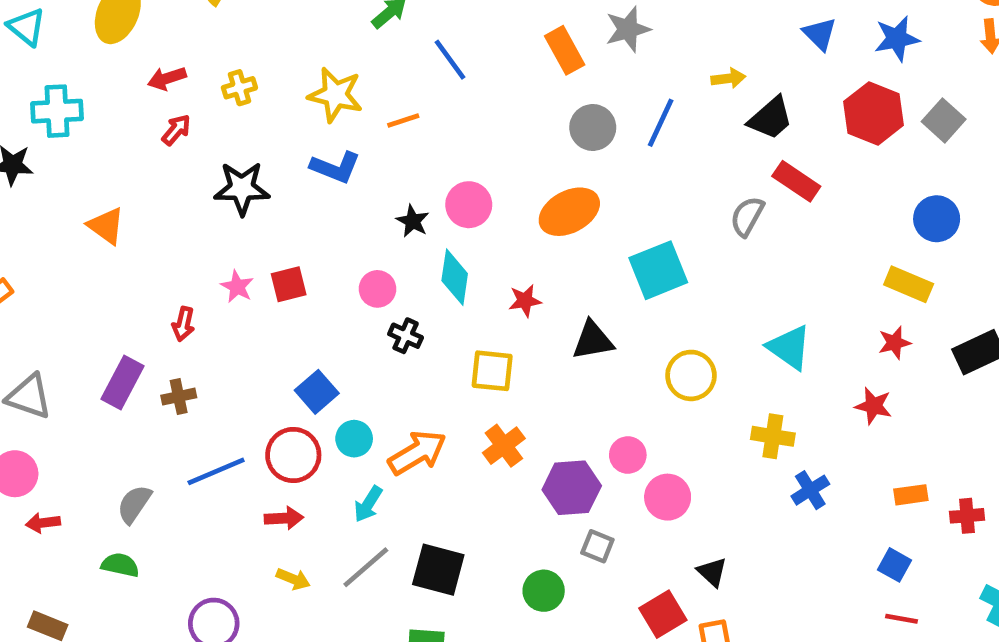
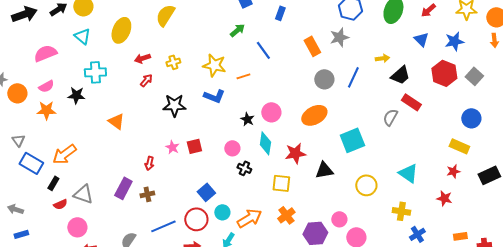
red star: (525, 301) -> (295, 153), size x1.5

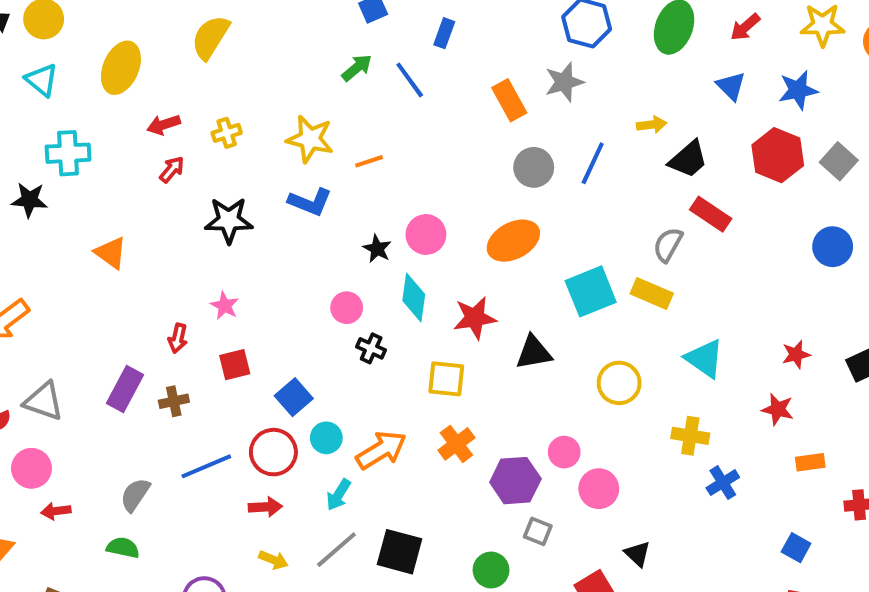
blue line: (263, 50) -> (410, 80), moved
red square: (194, 146) -> (235, 365), moved
yellow rectangle: (459, 146) -> (652, 293), moved
orange rectangle: (460, 236) -> (810, 462), moved

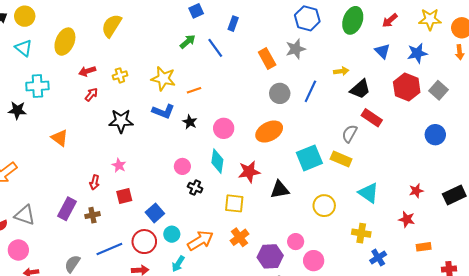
black star: (377, 249) -> (190, 122), moved

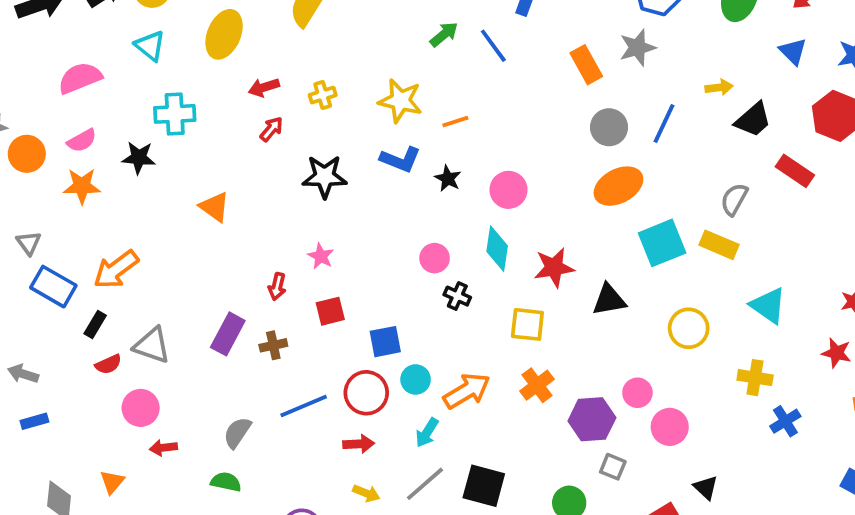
red rectangle: (372, 118) -> (795, 171), moved
orange ellipse: (269, 132) -> (618, 186), moved
blue square: (155, 213) -> (385, 342), turned 30

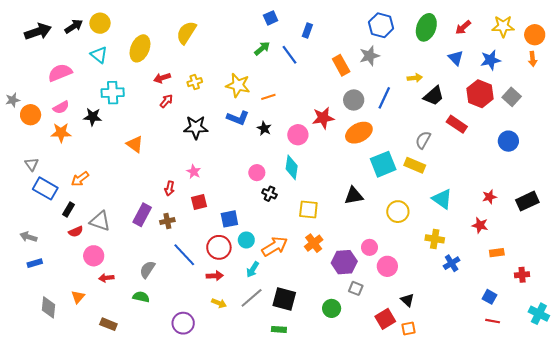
red star: (554, 268) -> (323, 118), moved
orange arrow: (116, 269) -> (80, 179), size x0.7
blue line: (304, 406) -> (184, 255), turned 70

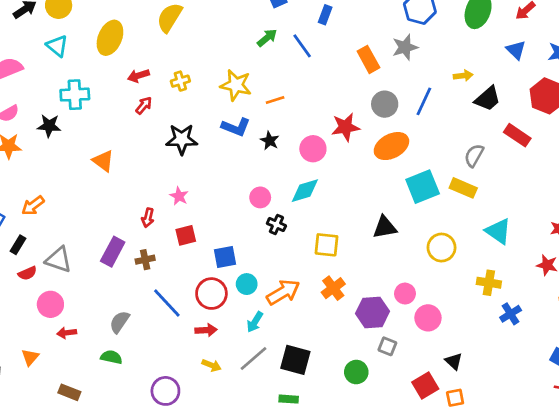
cyan diamond: (292, 167) -> (305, 191), turned 65

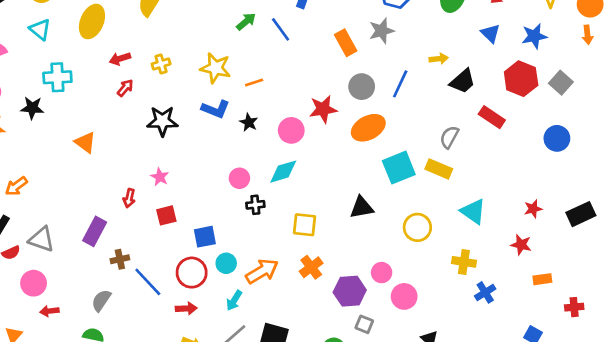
black cross: (276, 225) -> (255, 205), turned -30
brown cross: (145, 260) -> (120, 259), moved

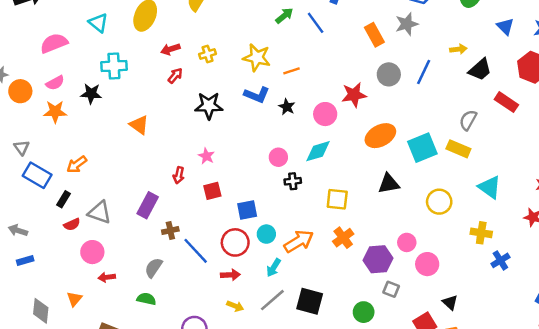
orange ellipse: (368, 128) -> (380, 136), moved

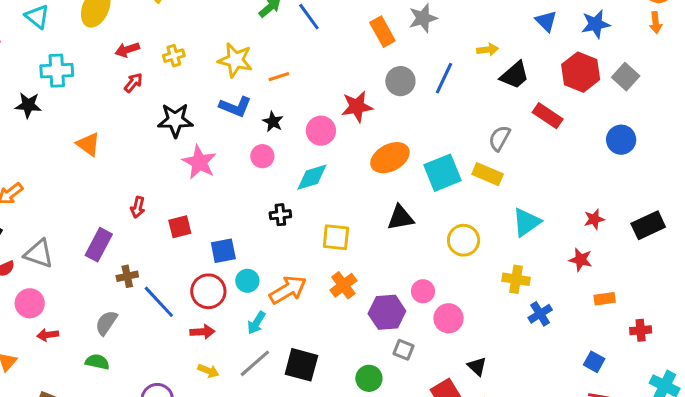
pink star: (206, 156) -> (199, 162), moved, size x1.6
pink circle: (278, 157) -> (262, 156), moved
cyan triangle: (490, 187) -> (527, 222), turned 50

